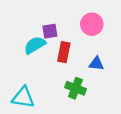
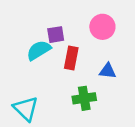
green cross: (75, 88) -> (84, 98), turned -30
cyan triangle: (23, 97) -> (26, 109), turned 35

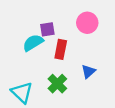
blue triangle: (108, 71) -> (88, 71), moved, turned -48
green cross: (84, 98) -> (57, 84), moved, turned -36

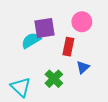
purple square: (47, 29) -> (45, 28), size x1.5
red rectangle: (61, 49) -> (68, 47), moved

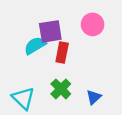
red rectangle: (68, 47) -> (62, 53), moved
blue triangle: (83, 67) -> (94, 97), moved

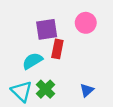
cyan semicircle: (35, 46) -> (32, 61), moved
green cross: (61, 89) -> (45, 89), moved

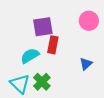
pink circle: (86, 23) -> (89, 21), moved
blue triangle: (87, 90) -> (86, 64), moved

